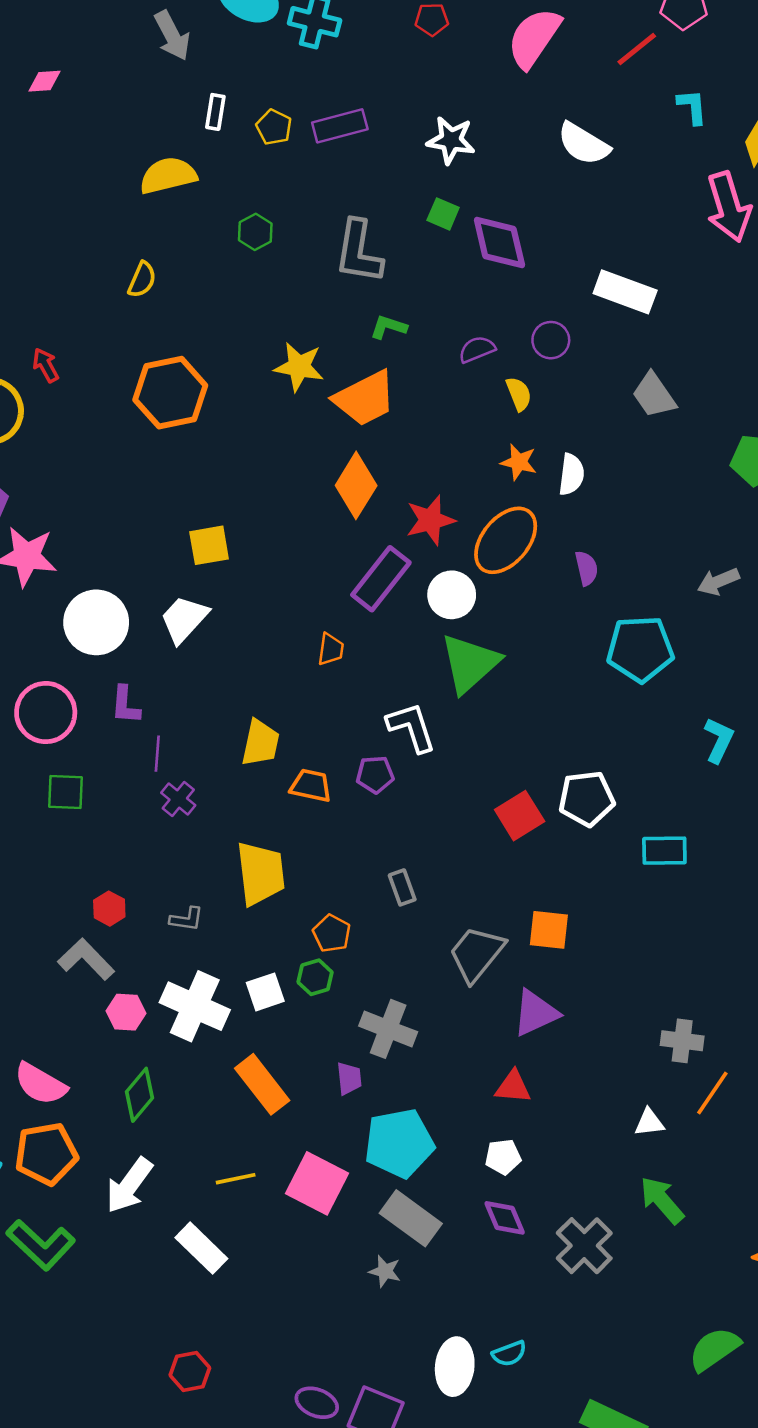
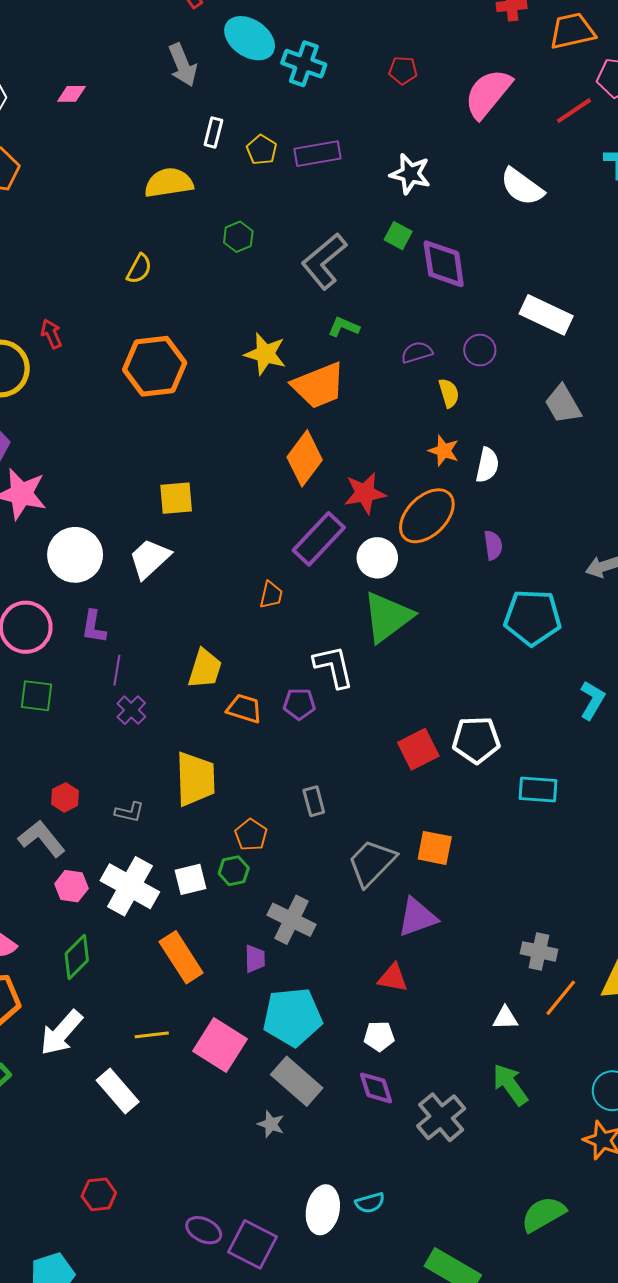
gray L-shape: (359, 252) -> (324, 261), turned 36

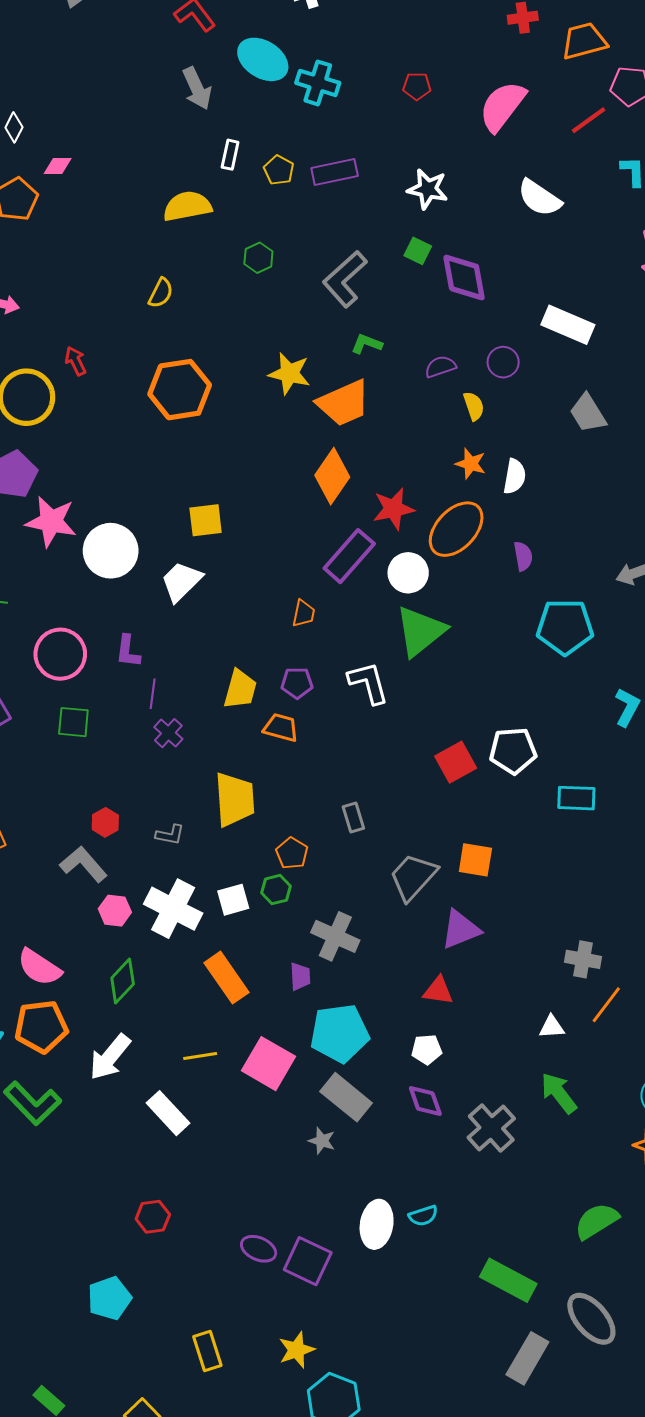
pink diamond: (71, 94) -> (58, 166), moved
white circle: (75, 555) -> (111, 551), moved
purple pentagon: (299, 704) -> (297, 683), moved

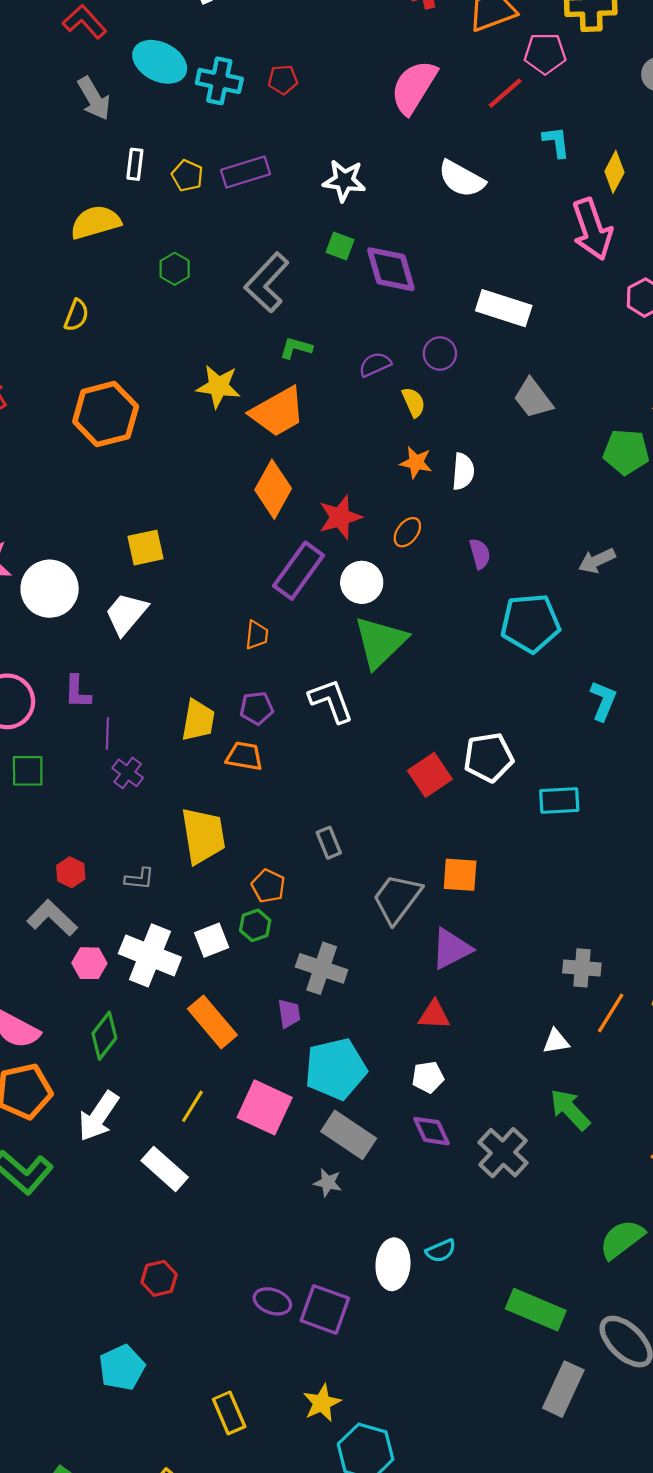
red pentagon: (417, 86) -> (283, 80), moved
orange ellipse: (456, 529) -> (407, 532), size x0.5
yellow line: (200, 1056) -> (192, 1106), turned -44

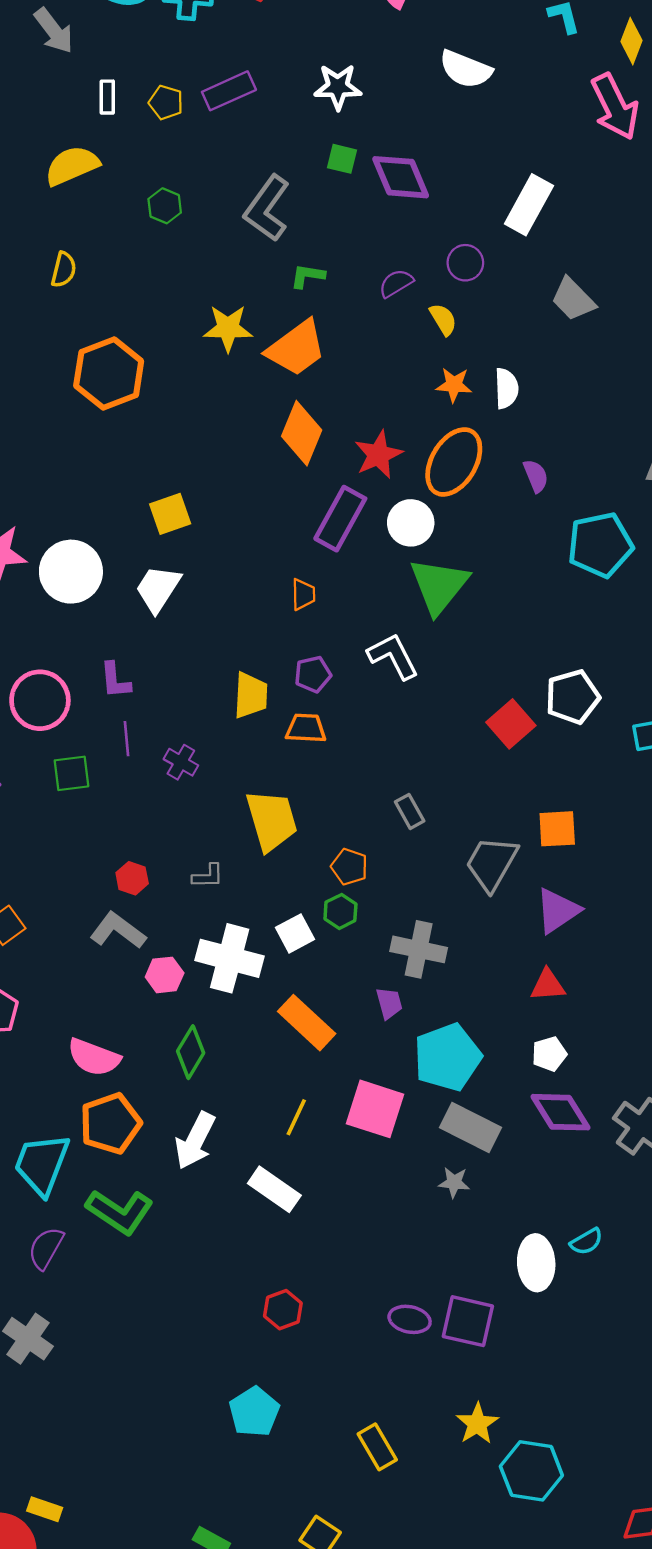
white rectangle: (504, 308) -> (529, 205), turned -72
orange ellipse: (407, 532) -> (454, 462), size x2.0
purple line: (107, 734) -> (126, 739), moved
purple diamond: (432, 1131) -> (560, 1112), size x1.4

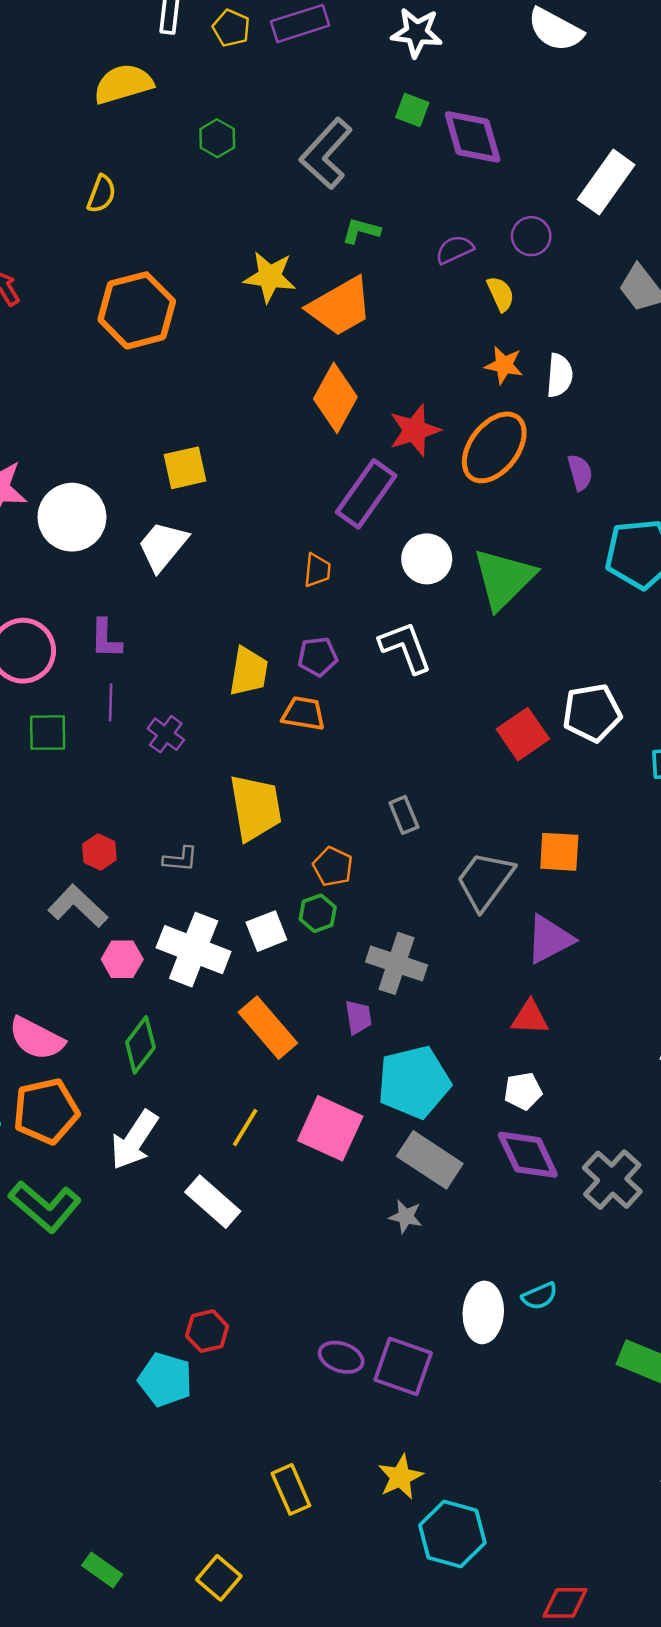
white circle: (411, 523) -> (427, 559), moved
green triangle: (439, 586) -> (504, 579), moved
cyan pentagon: (254, 1412) -> (165, 1380), moved, turned -30

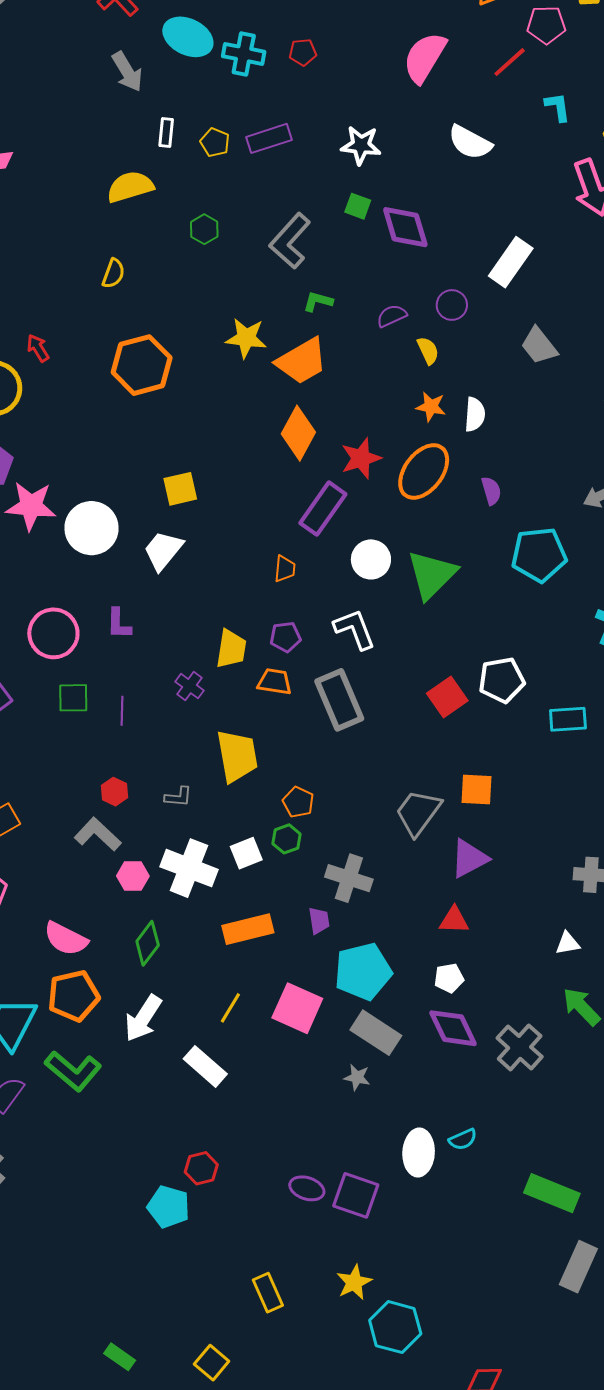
purple line: (111, 702) -> (122, 711), moved
purple cross: (166, 734) -> (189, 686), moved
gray rectangle: (404, 815) -> (339, 700), moved, size x2.0
orange rectangle: (268, 1028) -> (248, 929), turned -63

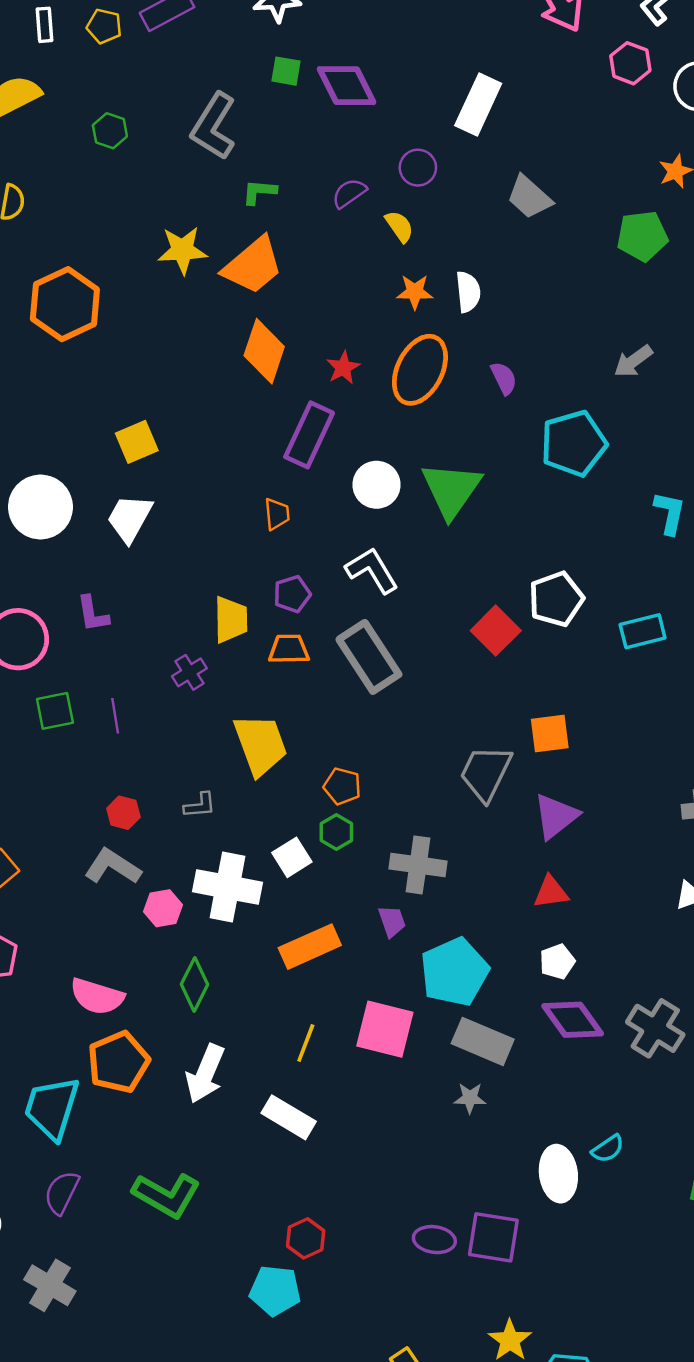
red star: (361, 458) -> (343, 368), size x0.7
purple cross: (189, 686) -> (189, 672), turned 32
green L-shape: (73, 1071) -> (166, 1195), moved

